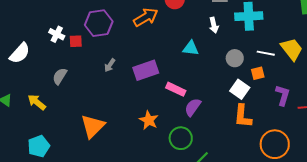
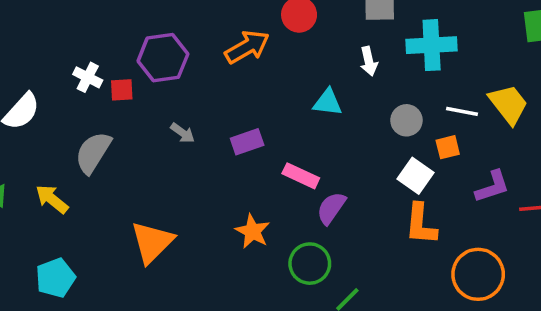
gray arrow: (110, 65) -> (183, 133), turned -88
purple rectangle: (146, 70) -> (247, 142), size x0.7
gray semicircle: (60, 76) -> (93, 153), size x1.4
purple L-shape: (283, 95) -> (492, 187), turned 55

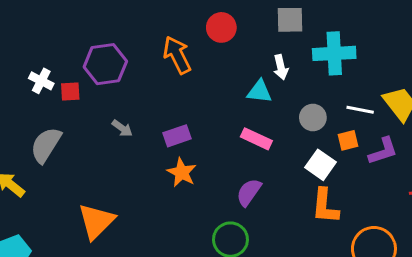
orange arrow: (247, 47) -> (177, 55), turned -87
cyan triangle: (328, 102) -> (259, 92), moved
pink rectangle: (301, 176) -> (256, 139), moved
purple L-shape: (492, 187) -> (383, 151), moved
orange star: (252, 231) -> (182, 172), moved

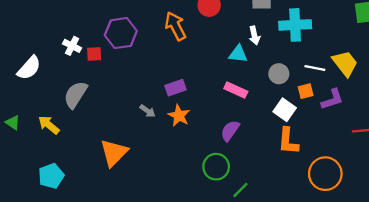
gray arrow: (122, 128) -> (148, 111), moved

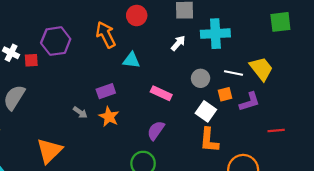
white arrow: (254, 35) -> (178, 43), turned -126
cyan triangle: (238, 54) -> (131, 60), moved

